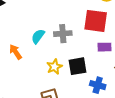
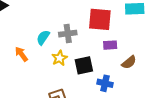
yellow star: (54, 67) -> (59, 58), moved

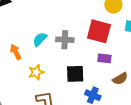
yellow star: (59, 58) -> (36, 72), moved

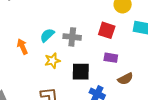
red square: (99, 31) -> (107, 30), size x0.7
yellow star: (36, 72) -> (52, 61), moved

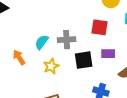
black square: (81, 72) -> (84, 60), moved

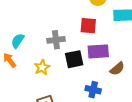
cyan semicircle: (42, 42) -> (18, 41), moved
purple rectangle: (108, 54) -> (98, 51), size x1.5

